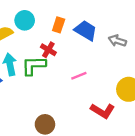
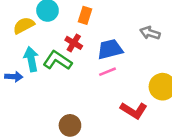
blue trapezoid: (86, 31) -> (110, 49), moved, turned -45
green L-shape: (34, 66) -> (57, 60), turned 35

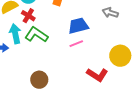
red cross: (74, 43) -> (28, 16), moved
brown circle: (70, 125) -> (39, 80), moved

